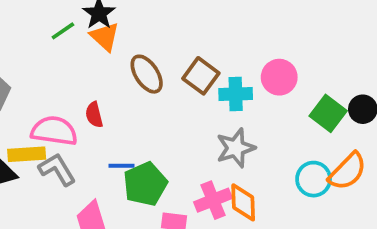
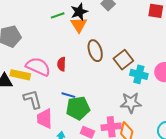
gray L-shape: (57, 169) -> (33, 99), moved

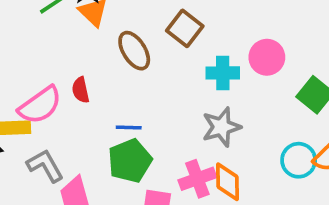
brown square: (123, 60) -> (185, 28), moved
pink semicircle: (38, 67) -> (40, 105), turned 135
blue line: (68, 95) -> (129, 128), moved

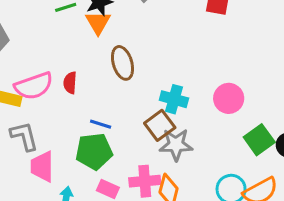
brown square: (185, 28) -> (160, 125), moved
cyan cross: (223, 73) -> (174, 99), moved

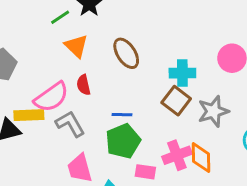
orange triangle: (98, 22) -> (76, 46), moved
gray L-shape: (24, 136) -> (70, 124), moved
gray star: (176, 145) -> (213, 111), moved

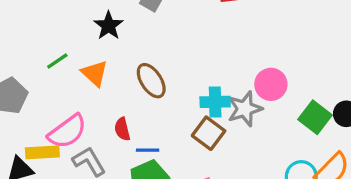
green line: (60, 17) -> (57, 61), moved
red semicircle: (84, 85) -> (122, 129), moved
gray star: (213, 111) -> (245, 109), moved

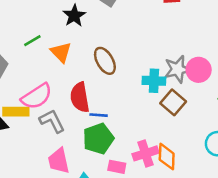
gray star: (245, 109) -> (178, 69), moved
red semicircle: (122, 129) -> (80, 97), size x1.6
brown square: (209, 133) -> (173, 102), moved

